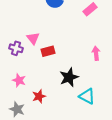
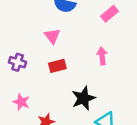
pink triangle: (33, 38) -> (52, 36), moved
pink arrow: (96, 53) -> (102, 56), moved

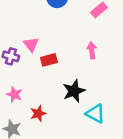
pink triangle: (52, 36) -> (31, 44), moved

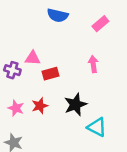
pink triangle: (31, 44) -> (33, 58), turned -49
red star: (38, 114) -> (40, 106), moved

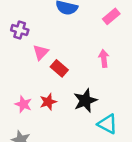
pink triangle: (33, 58) -> (41, 52), turned -49
purple cross: (12, 70) -> (20, 30), moved
red rectangle: (50, 74) -> (59, 68), turned 56

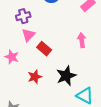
purple cross: (20, 30) -> (23, 16), moved, turned -32
pink star: (23, 104) -> (12, 57), moved

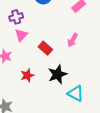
pink arrow: (82, 40) -> (73, 40), turned -144
red rectangle: (44, 49) -> (45, 48), moved

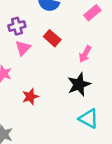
red rectangle: (45, 48) -> (52, 38), moved
black star: (57, 74) -> (79, 84), moved

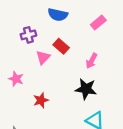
pink triangle: (23, 48) -> (43, 57), moved
black star: (79, 84) -> (86, 89), turned 30

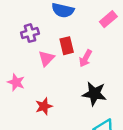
red rectangle: (61, 46) -> (67, 46), turned 35
pink arrow: (92, 61) -> (86, 58), moved

